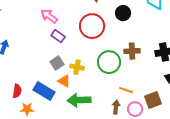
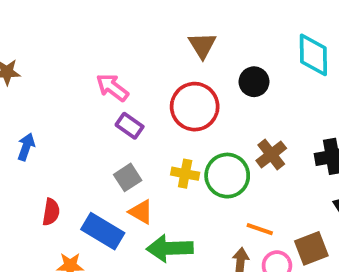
brown cross: (132, 51) -> (271, 154), turned -35
yellow cross: (77, 67) -> (185, 174), moved
red semicircle: (17, 91) -> (51, 212), moved

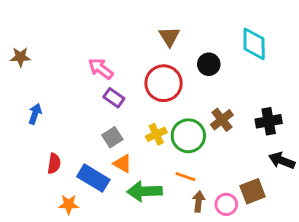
yellow cross: (185, 174) -> (156, 134), turned -36
orange line: (260, 229) -> (185, 177), moved

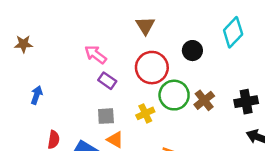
brown triangle: (169, 37) -> (145, 26), moved
cyan diamond: (254, 44) -> (233, 32), turned 44
green circle: (188, 136) -> (174, 95), moved
gray square: (112, 137) -> (106, 116), turned 30

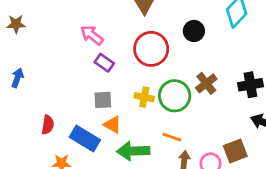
blue arrow: (37, 95) -> (17, 78), moved
green circle: (174, 95) -> (175, 96), moved
yellow cross: (145, 113) -> (144, 97), turned 36

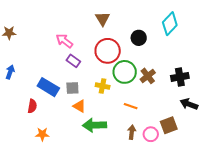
green circle: (175, 96) -> (125, 72), moved
orange line: (172, 137) -> (131, 106), moved
blue rectangle: (85, 139) -> (48, 87), moved

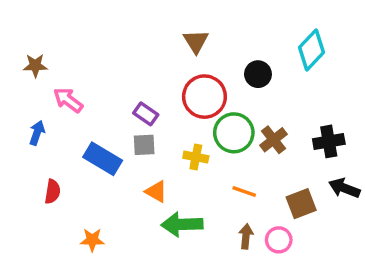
pink arrow: (64, 41) -> (68, 100), moved
gray square: (72, 88) -> (144, 145), moved
red semicircle: (32, 106) -> (53, 192), moved
brown square: (169, 125) -> (301, 204), moved

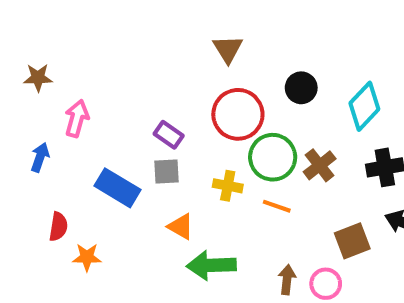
cyan diamond: (312, 50) -> (364, 106), moved
pink arrow: (68, 100) -> (77, 118), turned 68
orange line: (244, 192) -> (277, 206), moved
orange star: (92, 240) -> (87, 257), moved

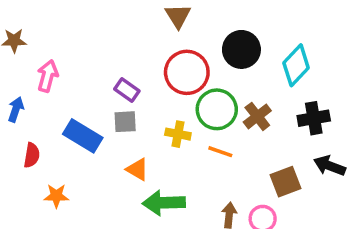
black circle: (301, 88) -> (241, 49), size x1.4
red semicircle: (58, 227) -> (32, 155), moved

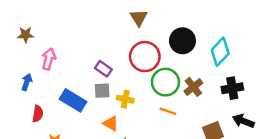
yellow cross: (178, 134) -> (125, 99), moved

